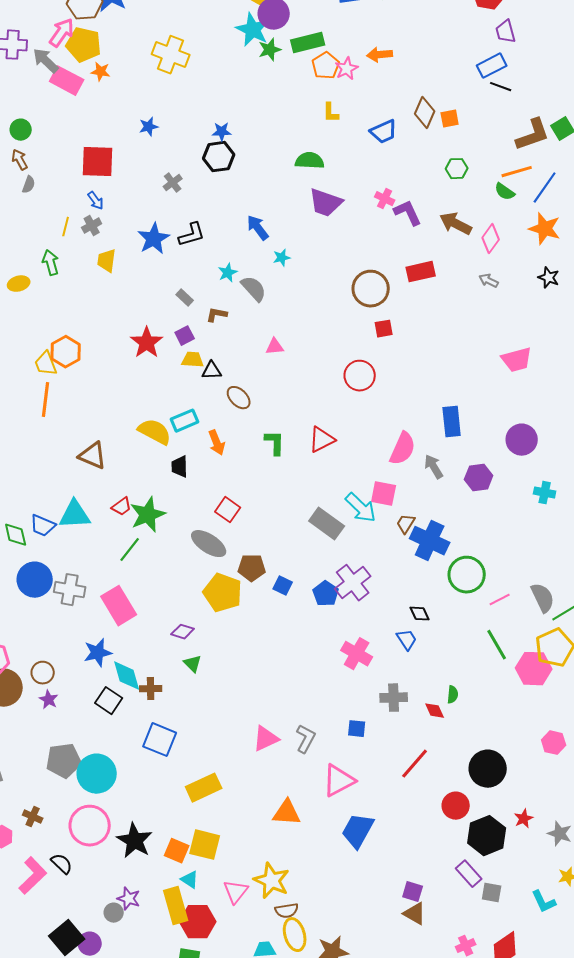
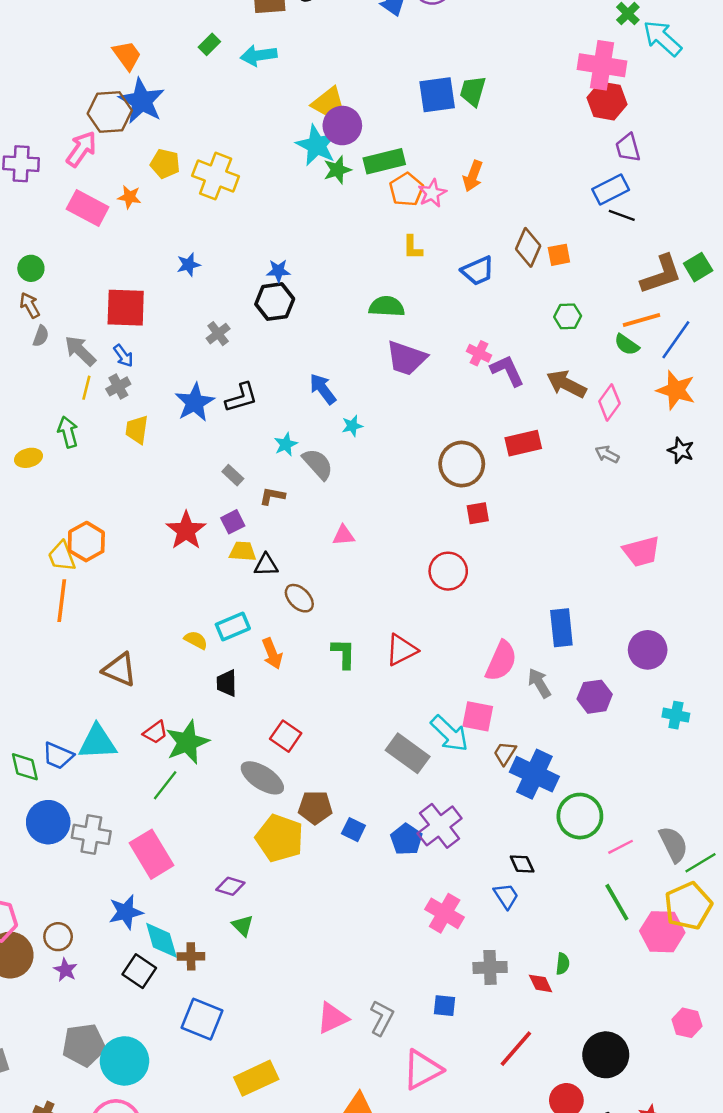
yellow pentagon: (84, 45) -> (165, 164), moved, size x0.7
orange arrow: (380, 55) -> (473, 176), turned -65
gray arrow: (46, 61) -> (80, 351), moved
yellow semicircle: (155, 432) -> (196, 640), size x0.6

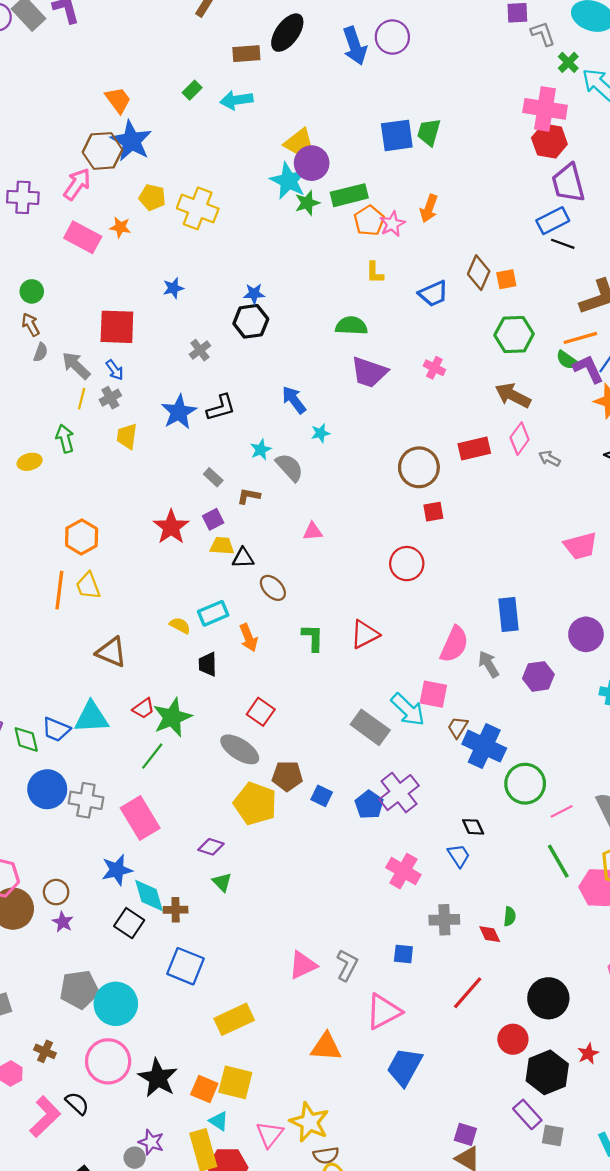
purple trapezoid: (628, 148) -> (568, 183), size x1.5
green hexagon: (568, 316) -> (514, 335), size x1.6
purple L-shape: (507, 370) -> (588, 369), moved
pink diamond: (609, 402) -> (520, 439), moved
yellow trapezoid: (62, 556) -> (88, 586), moved

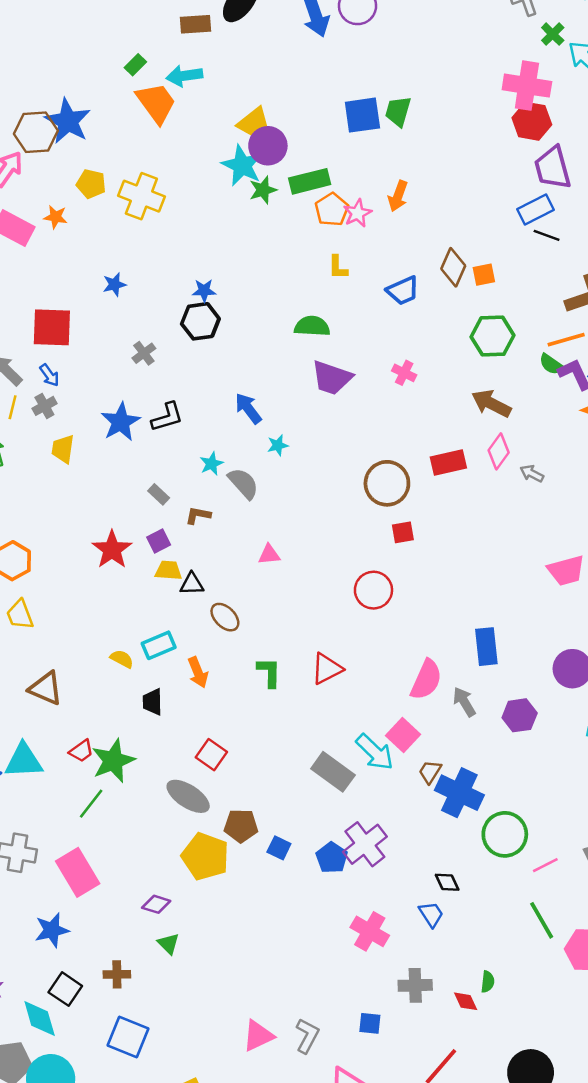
orange trapezoid: (118, 100) -> (156, 103), moved, size x1.4
pink square: (433, 694) -> (403, 735), turned 32
cyan diamond: (149, 895) -> (40, 1019), moved

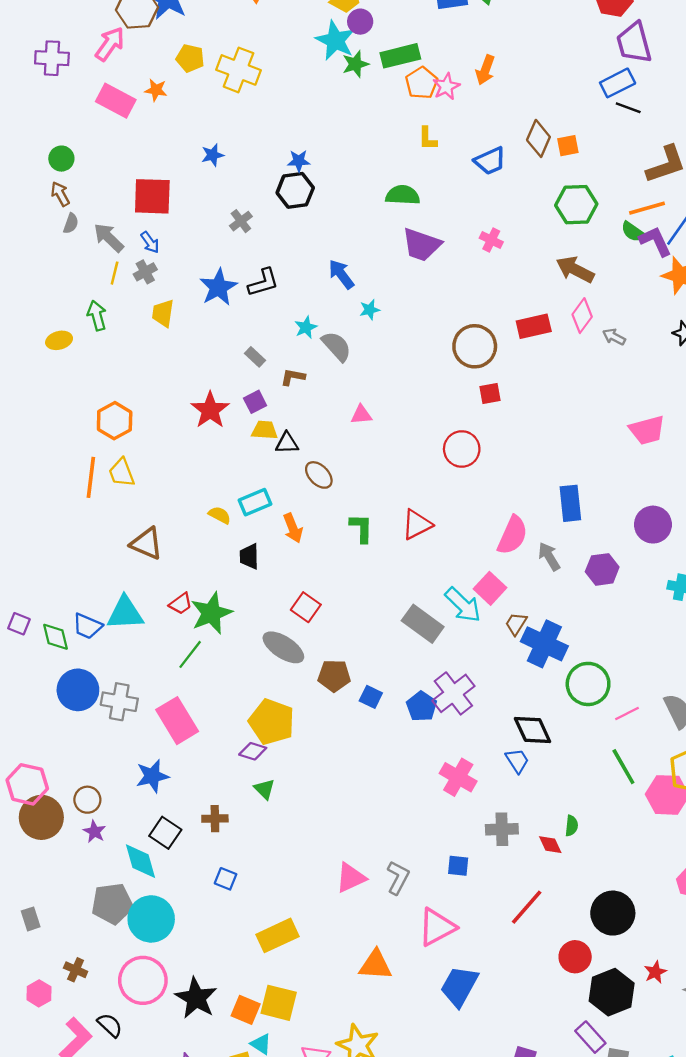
purple circle: (268, 146) -> (360, 22), size x0.7
yellow pentagon: (205, 856) -> (272, 722), moved
black diamond: (447, 882) -> (533, 730), size x1.6
blue square: (128, 1037) -> (226, 879), size x0.6

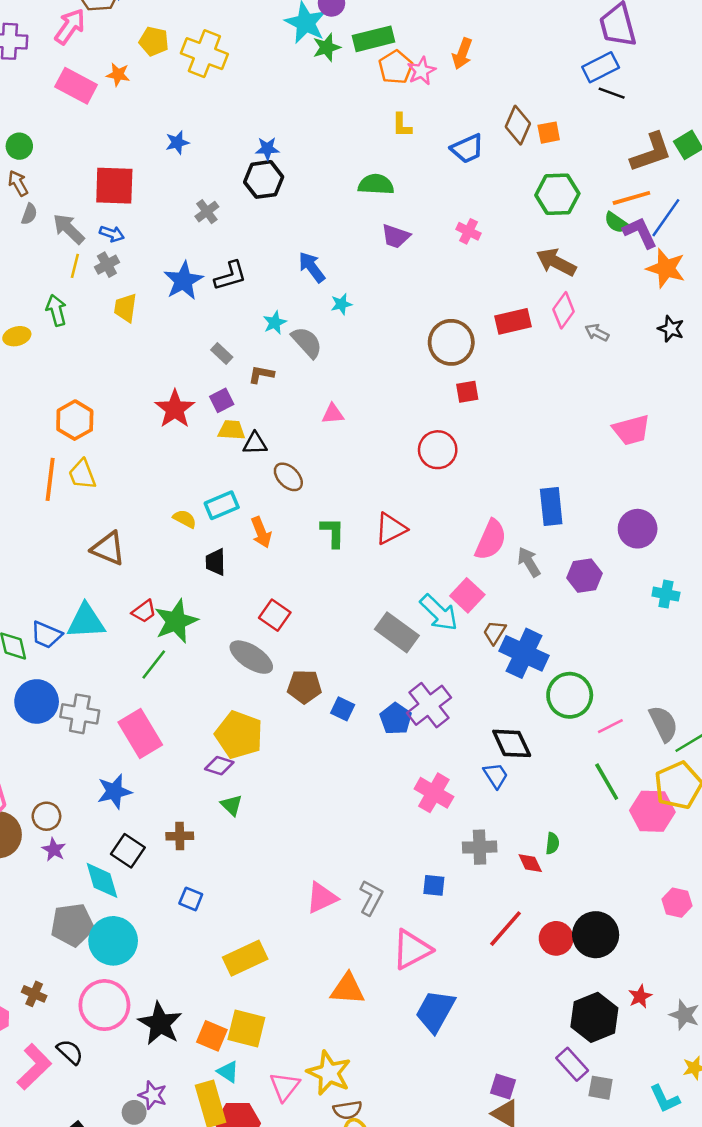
blue arrow: (150, 242) -> (112, 234), turned -35
purple trapezoid: (422, 245) -> (396, 236), size x0.7
red circle: (575, 957) -> (556, 938), moved

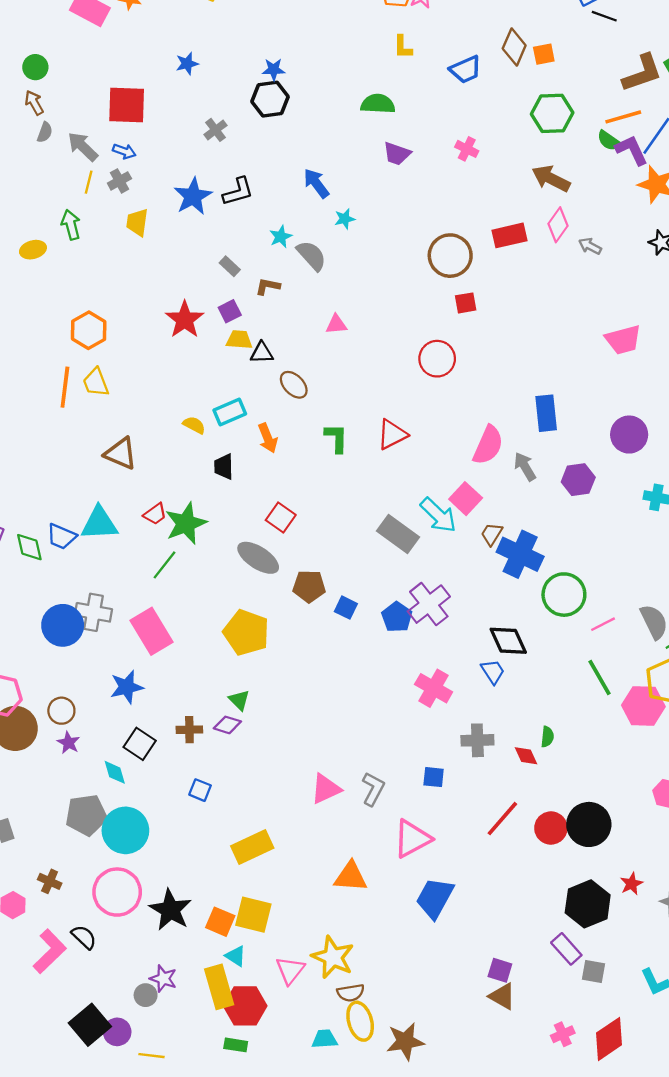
blue circle: (37, 701) -> (63, 625), moved
purple diamond: (219, 766) -> (227, 725), moved
cyan diamond: (102, 880) -> (115, 772), size x0.7

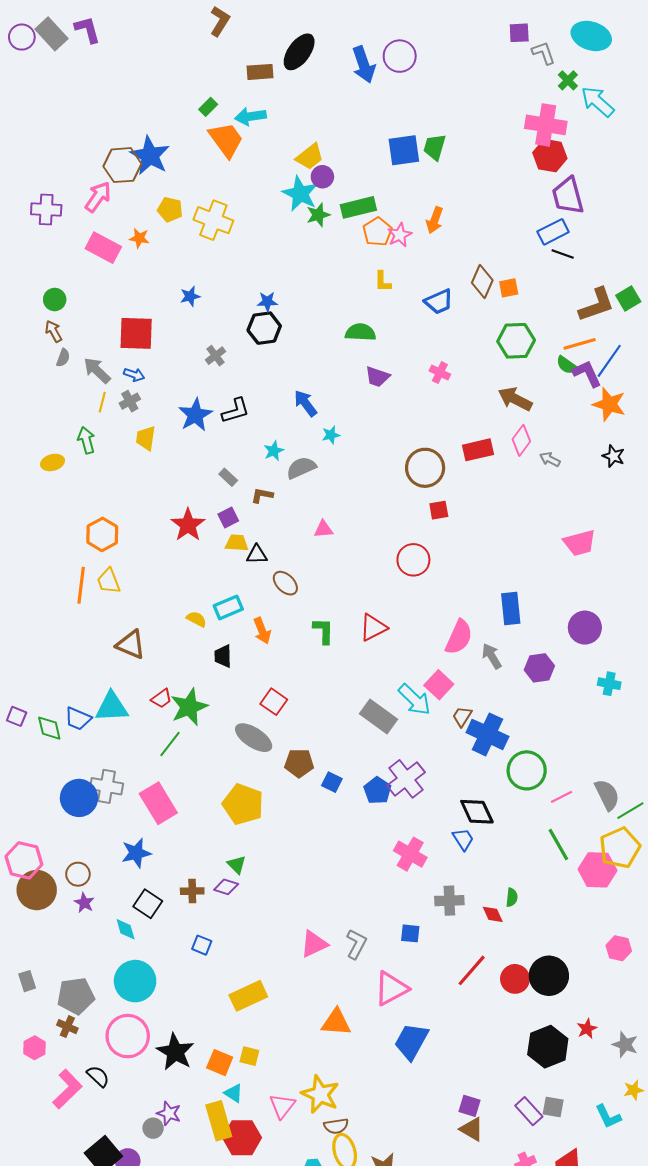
gray semicircle: (311, 256) -> (301, 468), turned -72
gray pentagon: (86, 815) -> (76, 996), moved
yellow square: (253, 915) -> (249, 1056), size x0.6
purple rectangle: (566, 949) -> (529, 1111), moved

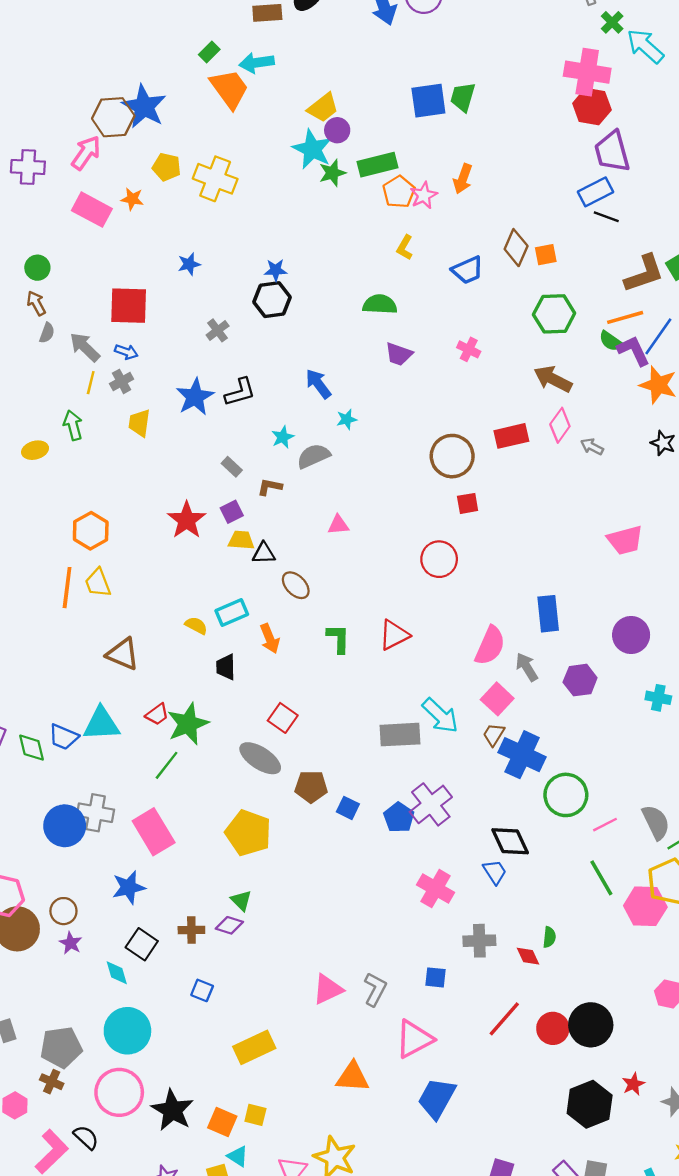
yellow L-shape: (383, 282) -> (405, 248), turned 30
pink square: (439, 685) -> (497, 699), moved
gray rectangle: (378, 716) -> (400, 735), turned -39

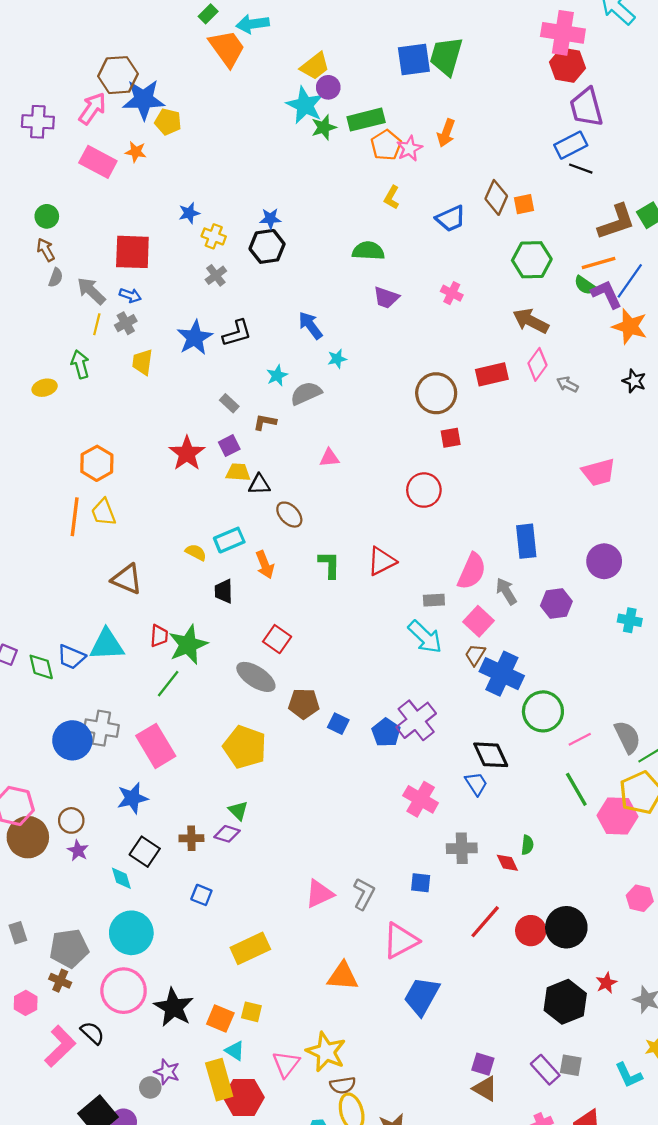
green trapezoid: (463, 97) -> (446, 56), size x1.4
blue star: (144, 107) -> (144, 100), moved, turned -30
yellow cross: (215, 179) -> (214, 236), moved, size x0.6
red trapezoid: (157, 714) -> (159, 636), turned -50
gray rectangle: (400, 735) -> (434, 600), moved, size x0.6

